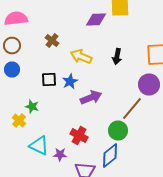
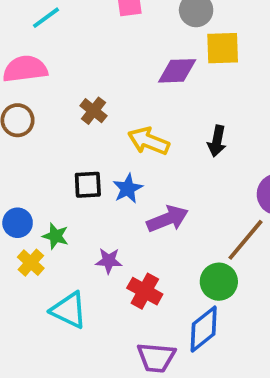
blue circle: (12, 70) -> (18, 223), moved
purple star: (60, 154) -> (109, 261), moved

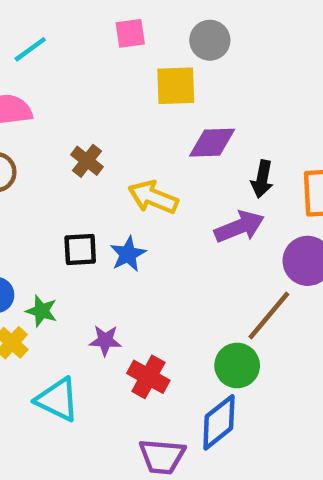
yellow square: (223, 48) -> (176, 86), moved
purple diamond: (177, 71) -> (212, 143), moved
black arrow: (217, 141) -> (262, 179), moved
purple arrow: (168, 219) -> (239, 227), moved

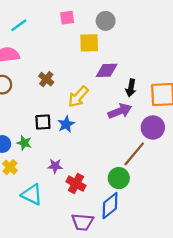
yellow arrow: (153, 197) -> (78, 97), turned -70
green star: (42, 311) -> (24, 143), moved

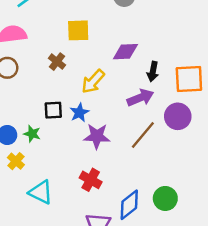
yellow square: (89, 43) -> (78, 30), moved
brown line: (134, 154) -> (143, 135), moved
purple star: (55, 166) -> (97, 136), moved, size x1.5
green circle: (119, 178) -> (165, 198), moved

